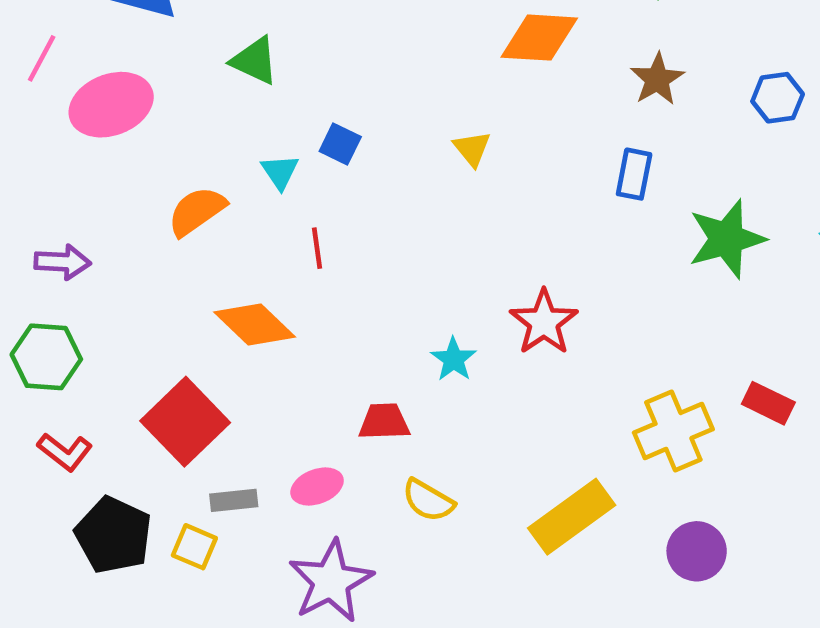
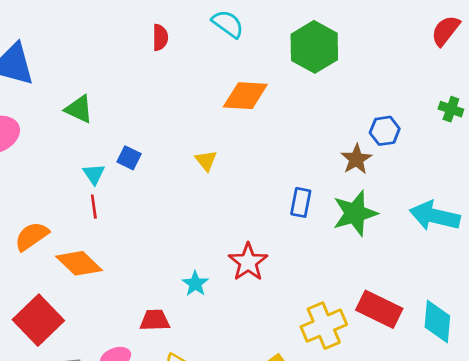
brown star: (657, 79) -> (356, 159), moved
blue rectangle: (634, 174) -> (301, 202), moved
orange semicircle: (197, 211) -> (32, 236), moved
red line: (317, 248) -> (94, 207), moved
red rectangle: (768, 403) -> (379, 309), size x1.5

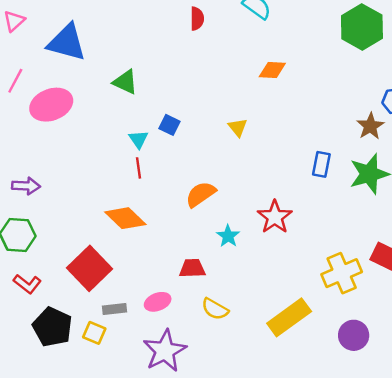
green hexagon: (314, 47) -> (362, 27), moved
orange diamond: (245, 96) -> (272, 70), size x0.7
orange semicircle: (32, 236) -> (201, 194), moved

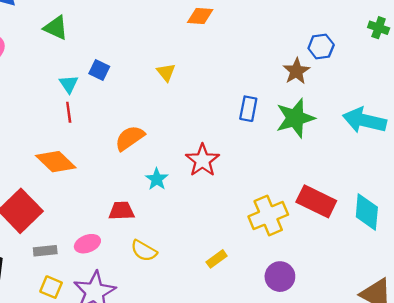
yellow rectangle: (289, 317) -> (217, 259), size x0.5
yellow square: (94, 333) -> (51, 287), moved

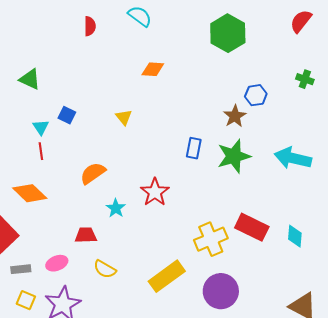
cyan diamond: (367, 212) -> (295, 236), size x0.7
yellow rectangle: (217, 259) -> (167, 276), size x2.0
purple circle: (280, 277) -> (221, 291), size x1.4

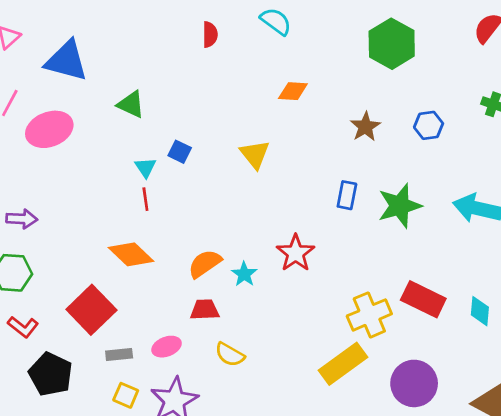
brown star: (235, 116) -> (365, 127), moved
yellow triangle: (124, 117) -> (255, 154), size x1.4
orange semicircle: (93, 173) -> (205, 264), moved
yellow rectangle: (167, 276) -> (343, 364), moved
purple circle: (221, 291) -> (414, 383), moved

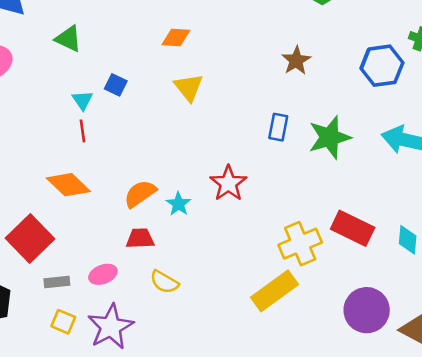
orange diamond: (293, 91) -> (176, 37), moved
blue hexagon: (429, 125) -> (382, 66), moved, size x1.5
purple circle: (414, 383) -> (367, 310), moved

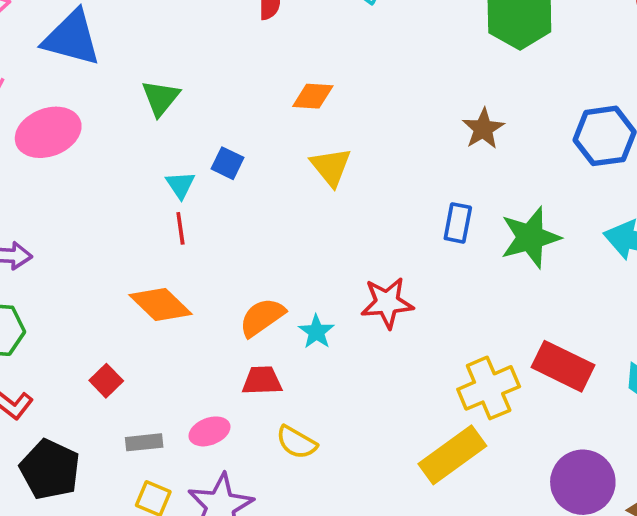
green triangle: (68, 39) -> (161, 98), turned 44
red star: (228, 183) -> (387, 303), turned 30
red square: (30, 238) -> (106, 381), size x0.5

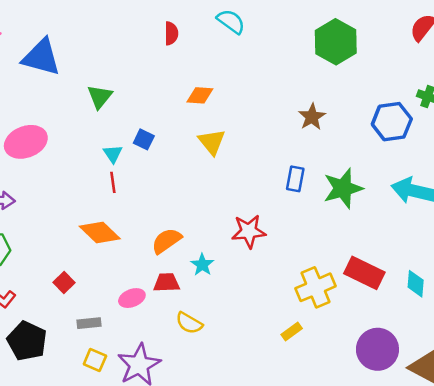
pink ellipse: (48, 132) -> (26, 142), moved
cyan star: (316, 332) -> (202, 265), moved
pink ellipse: (209, 431) -> (132, 298), moved
yellow rectangle: (452, 455) -> (292, 331), size x0.5

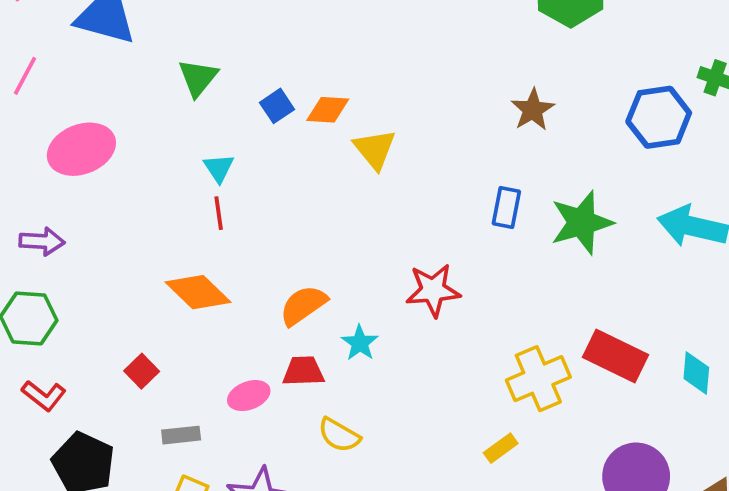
orange diamond: (200, 95) -> (328, 110), moved
blue square: (144, 139) -> (277, 106), moved, turned 30

